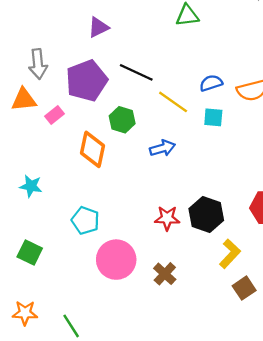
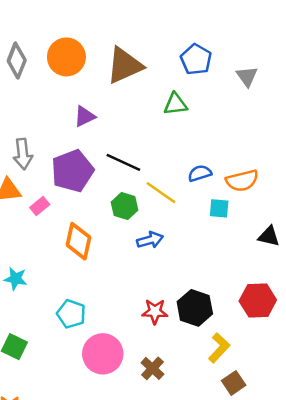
cyan square: (213, 117) -> (219, 208), moved
green hexagon: (122, 120) -> (125, 206), moved

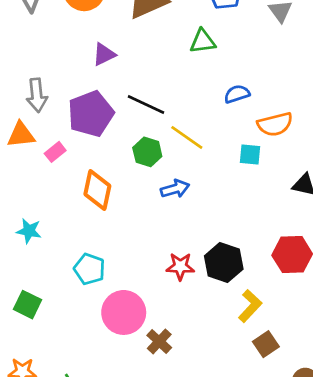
blue semicircle: (200, 173) -> (237, 94), moved
brown cross: (152, 368) -> (159, 341), moved

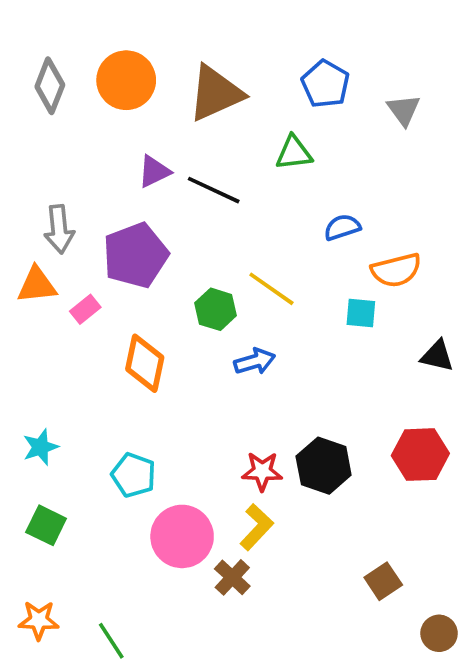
black line: (146, 105) -> (214, 190), moved
cyan star: (29, 231) -> (41, 447), moved, turned -30
yellow L-shape: (250, 306) -> (257, 527), moved

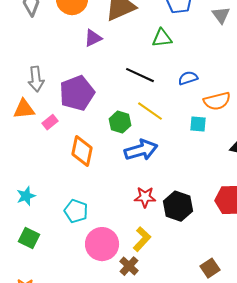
purple triangle: (154, 171) -> (93, 38), moved
black line: (214, 190) -> (140, 75), moved
blue arrow: (255, 361) -> (141, 150), size x1.5
red star: (262, 471) -> (145, 197), moved

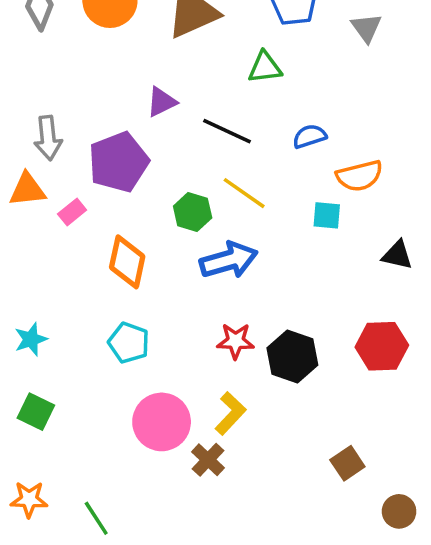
purple triangle: (93, 38) -> (162, 102), moved
cyan pentagon: (76, 211) -> (129, 343), moved

